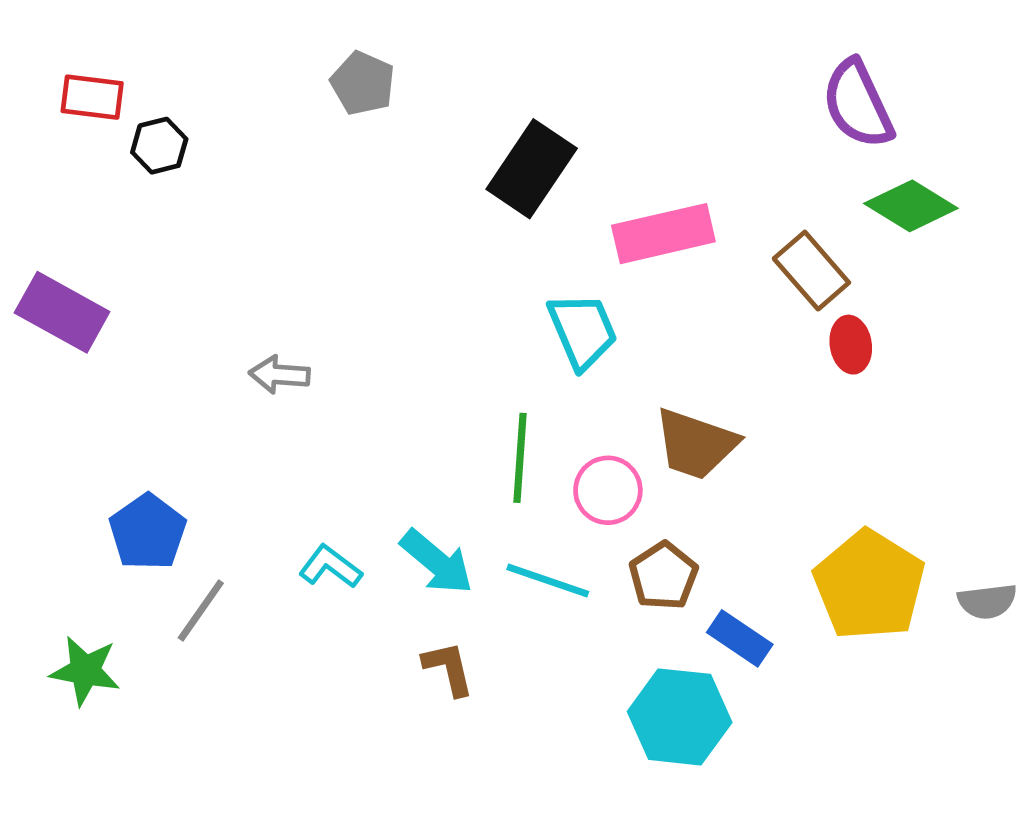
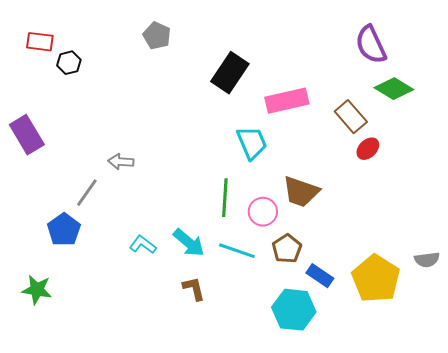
purple rectangle: (62, 312) -> (27, 135), turned 30
red ellipse: (851, 345) -> (368, 149), turned 55
yellow pentagon: (869, 585) -> (376, 279), moved
gray line: (201, 611) -> (87, 193), moved

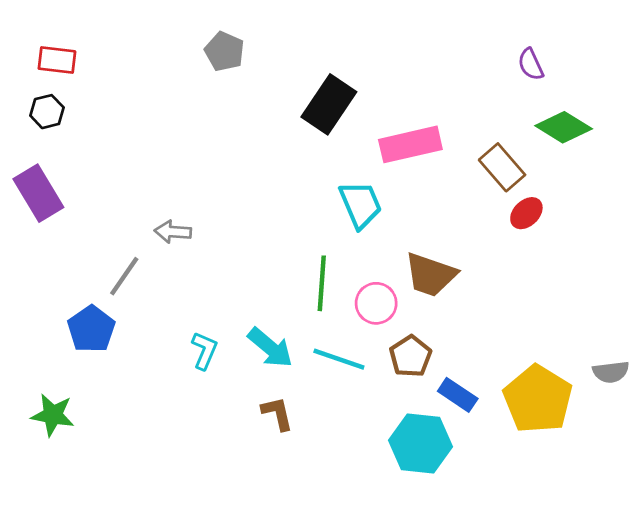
purple semicircle: (371, 45) -> (531, 64), size x0.6
black hexagon: (69, 63) -> (47, 112), moved
cyan L-shape: (143, 245) -> (204, 351), turned 76

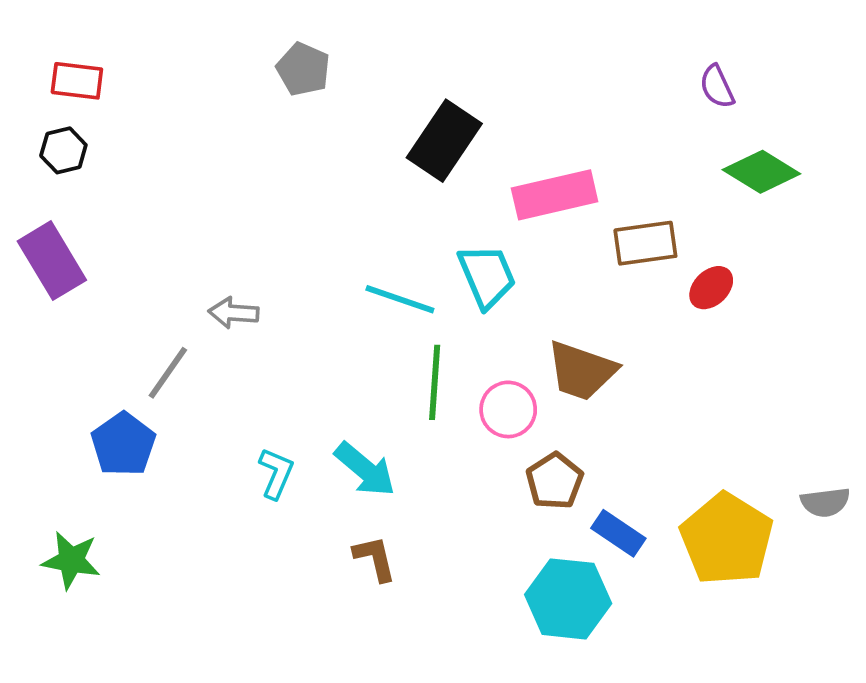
brown rectangle: (502, 167) -> (645, 243), moved, turned -57
cyan line: (339, 359) -> (400, 299), moved

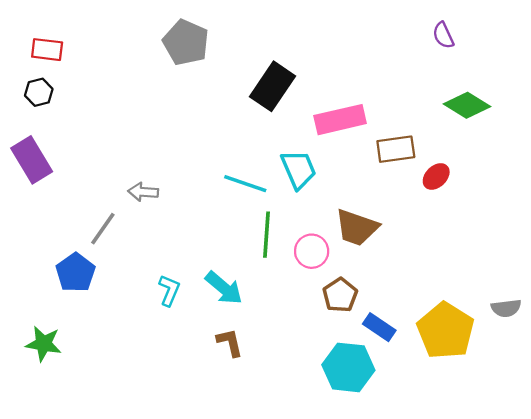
gray pentagon: (303, 69) -> (186, 42), size x1.4
purple semicircle: (717, 87) -> (443, 35), moved

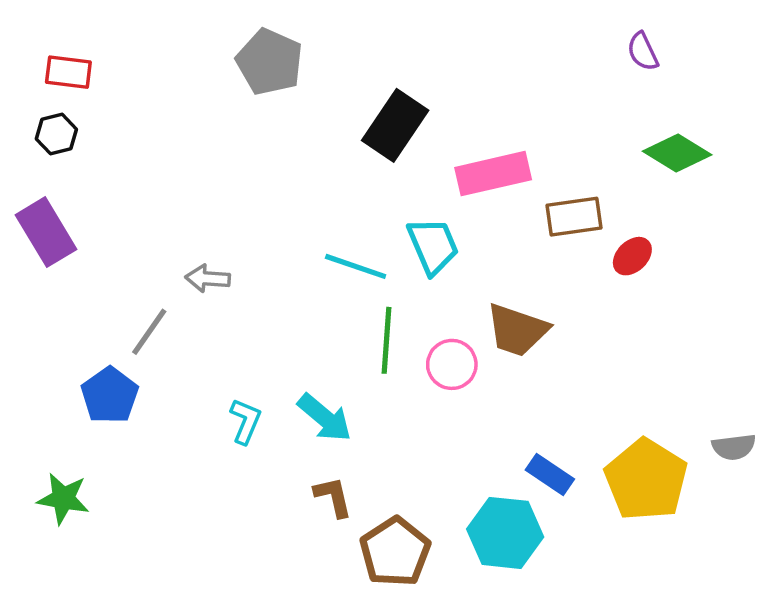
brown pentagon: (340, 295) -> (395, 552), moved, size x1.4

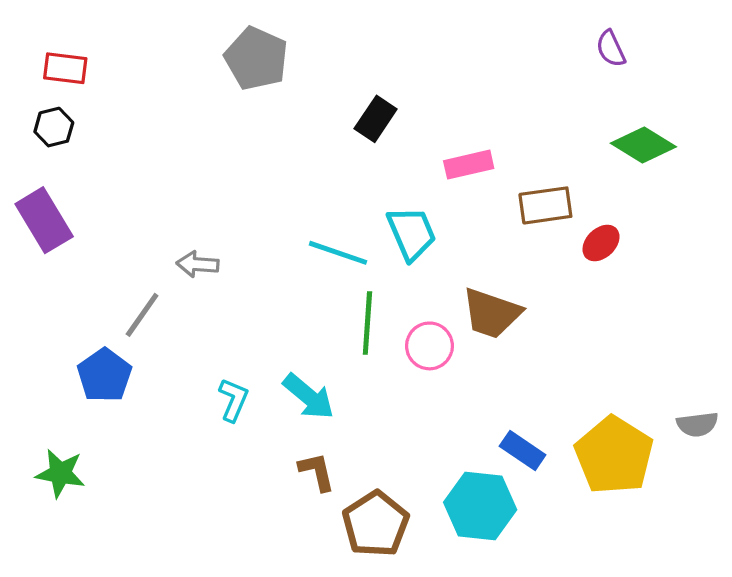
black rectangle: (395, 125) -> (376, 119), size x0.7
pink rectangle: (493, 174) -> (469, 165), size x0.7

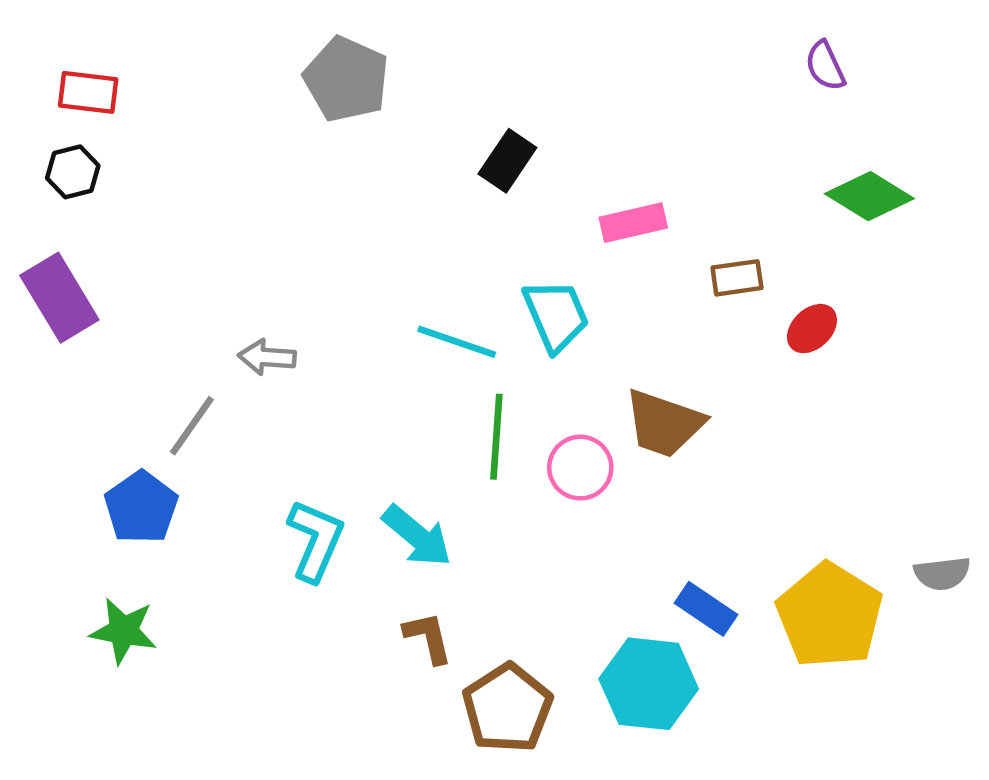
brown rectangle: (545, 205) -> (737, 278), size x0.7
cyan L-shape: (233, 400) -> (315, 540), size x1.4
green star: (60, 473) -> (123, 631), moved

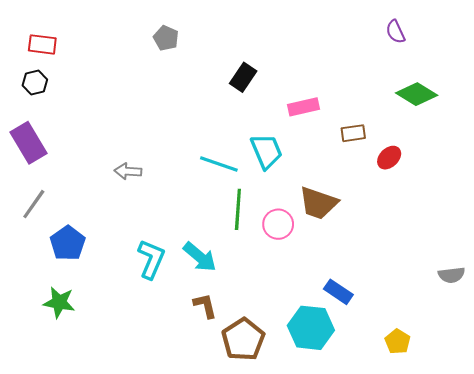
gray pentagon: (346, 79) -> (166, 38), size x0.6
gray line: (192, 426) -> (34, 204), moved
yellow pentagon: (830, 615) -> (398, 342), moved, size x0.5

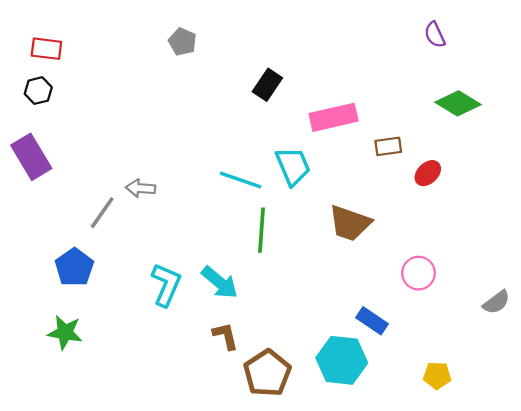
pink rectangle: (303, 107) -> (334, 117), size x1.4
gray line: (34, 204) -> (102, 213), moved
pink circle: (278, 224) -> (418, 273), moved
gray semicircle: (452, 275) -> (496, 302), turned -30
yellow pentagon: (398, 342) -> (437, 375), turned -30

